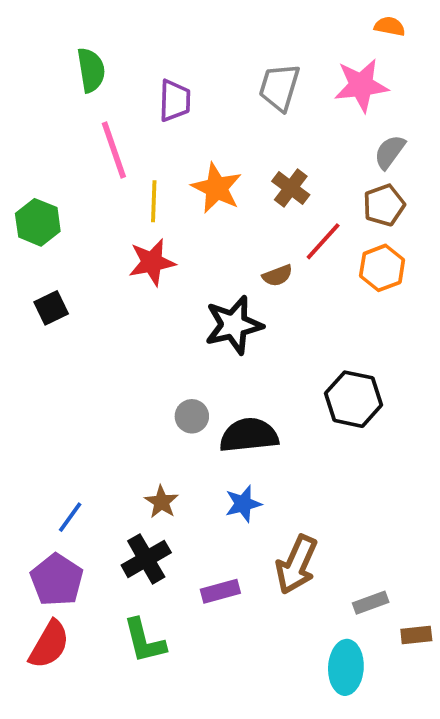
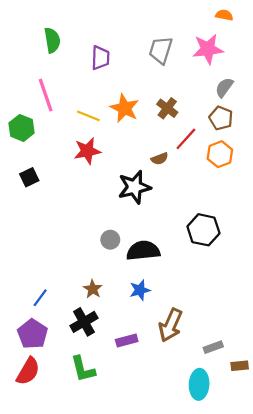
pink line: (114, 150) -> (46, 95), moved
yellow line: (154, 201) -> (88, 116), turned -70
brown pentagon: (384, 205) -> (221, 118), turned -30

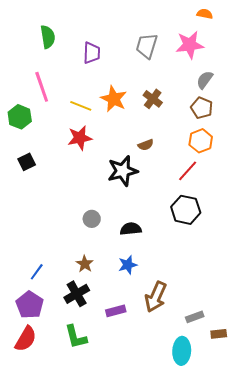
red line: (186, 139) -> (188, 171), moved
gray circle: (110, 240) -> (92, 219), moved
black semicircle: (143, 251) -> (131, 229), size x0.7

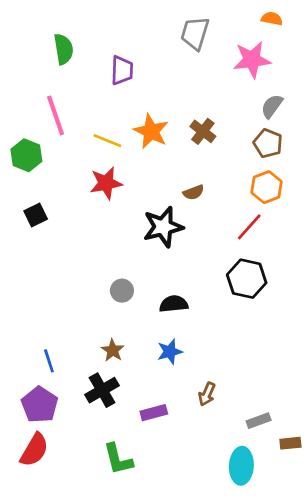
gray trapezoid: (147, 46) -> (195, 33), moved
blue line: (37, 272) -> (49, 361), turned -54
brown arrow: (156, 297) -> (207, 394), size x0.6
green L-shape: (76, 337) -> (118, 459), moved

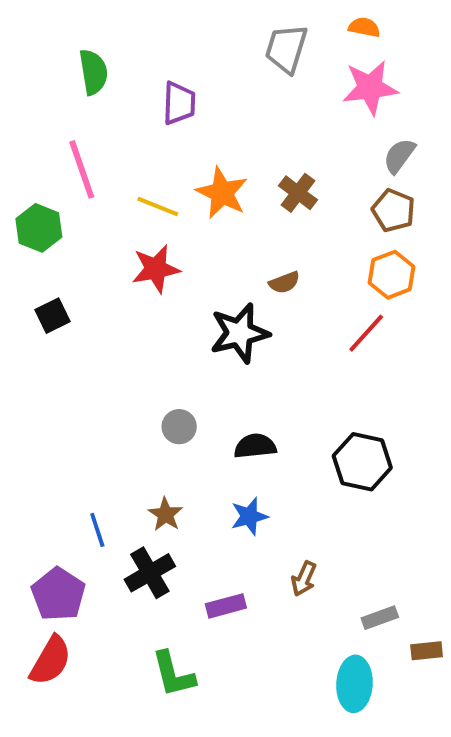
orange semicircle: (272, 19) -> (364, 27), moved
black hexagon: (247, 279) -> (362, 462), moved
blue line: (49, 361) -> (97, 530), moved

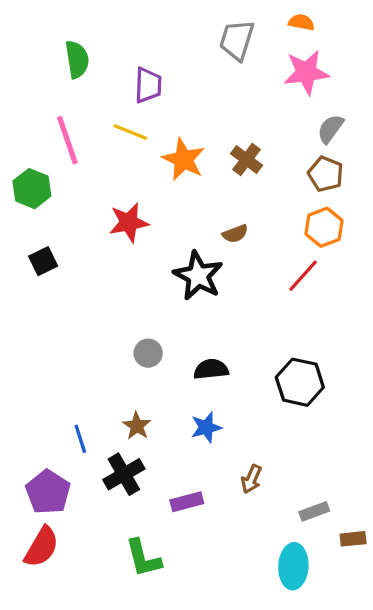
yellow line: (158, 206) -> (130, 132), moved
black star: (240, 333) -> (198, 276), turned -30

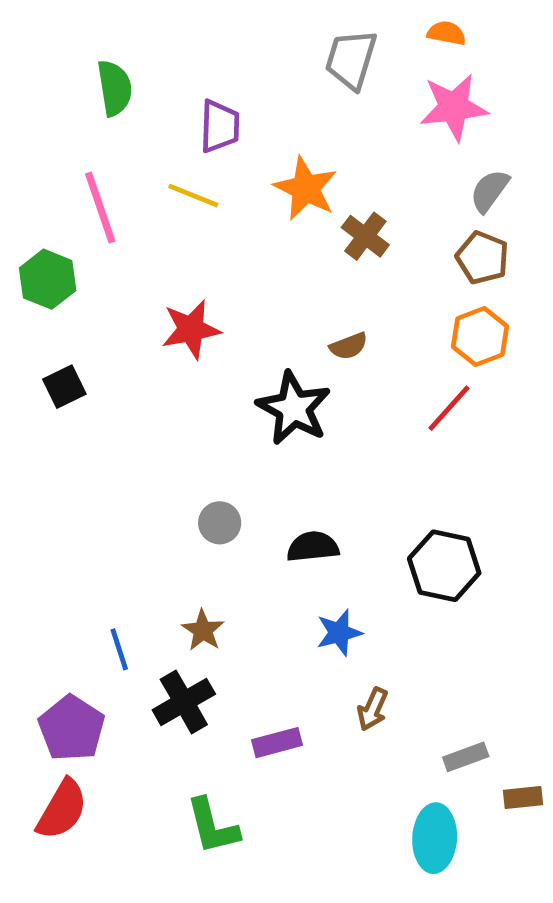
orange star: (184, 159) -> (306, 188), moved
blue star: (206, 427) -> (339, 633), moved

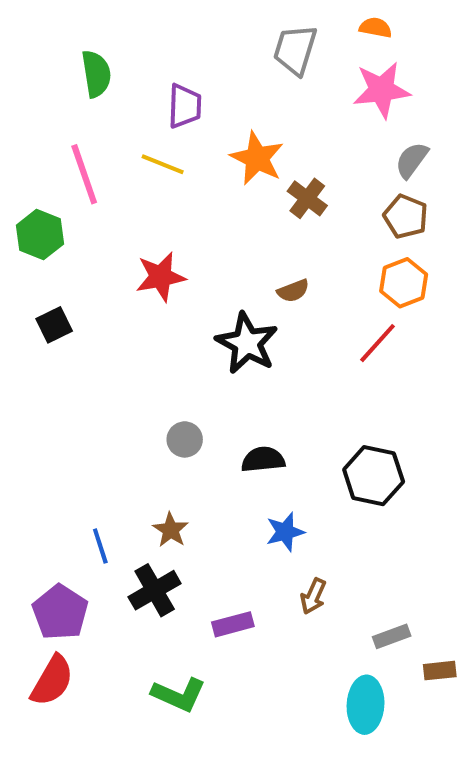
green L-shape: (212, 826) -> (179, 695), turned -52

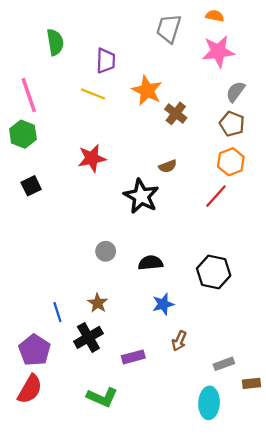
pink line: (84, 174) -> (29, 95), moved

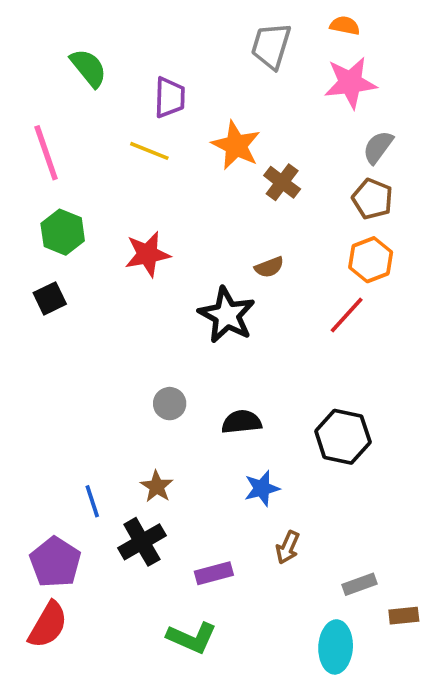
green semicircle: (55, 42) -> (88, 68), turned -30
green hexagon: (23, 134) -> (63, 232), moved
green L-shape: (102, 397) -> (192, 638), moved

